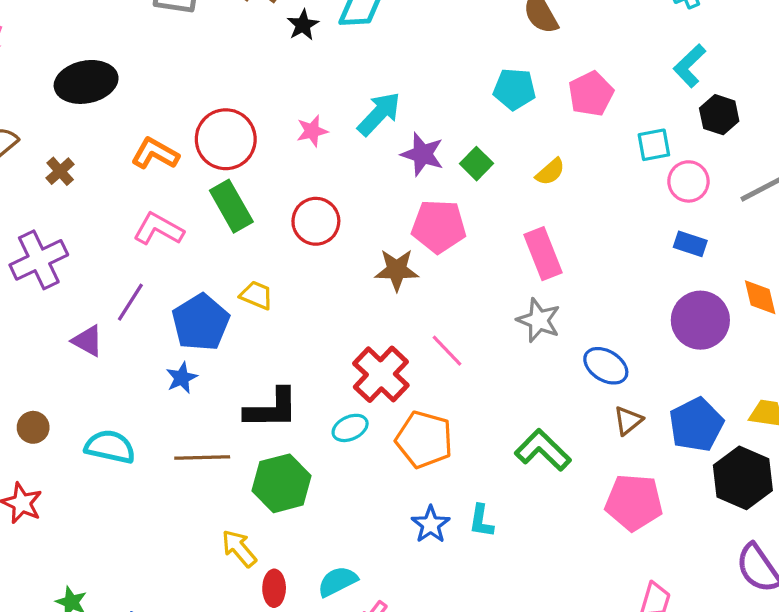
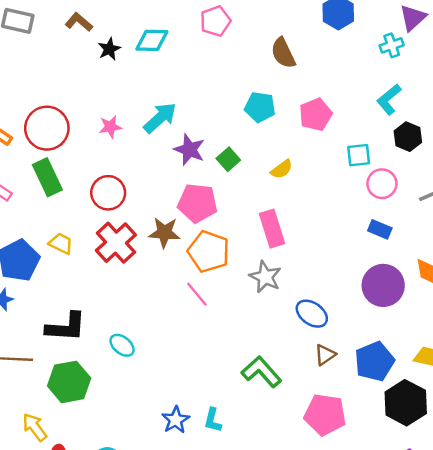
red cross: (381, 374) -> (116, 243), moved
cyan ellipse: (350, 428) -> (122, 345), turned 60
orange pentagon: (424, 439) -> (209, 251), moved

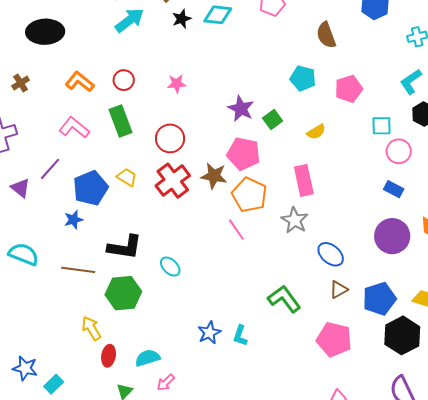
cyan arrow: (160, 118) -> (129, 20), moved
red circle: (47, 128) -> (124, 80), size x0.6

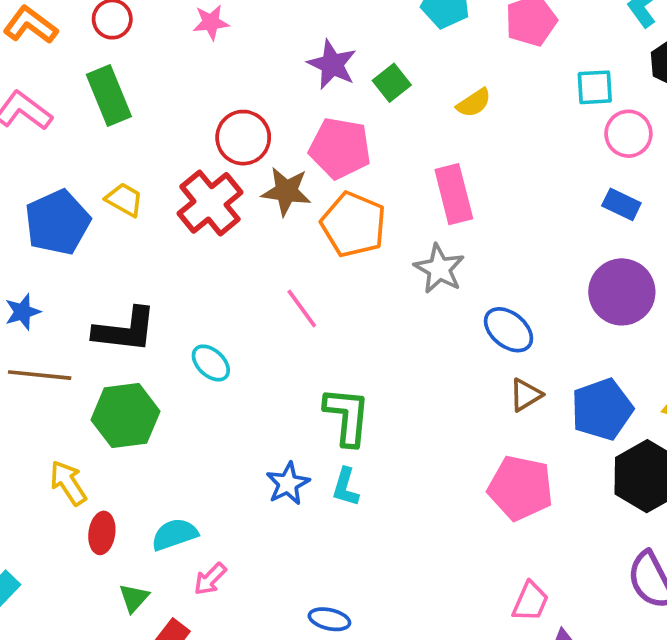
red circle: (170, 138) -> (243, 138), moved
blue star: (74, 220) -> (23, 312), moved
pink line: (236, 229) -> (302, 309), moved
green L-shape: (284, 299) -> (347, 416), moved, turned 44

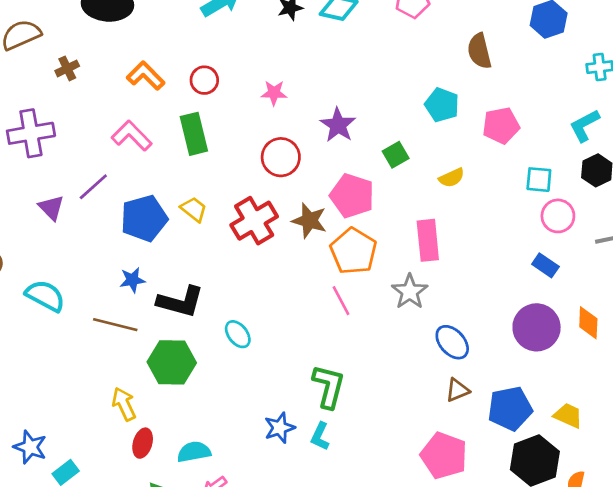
purple star: (332, 64) -> (338, 125), moved
red circle: (243, 138) -> (281, 157), moved
pink line: (302, 309) -> (341, 301), moved
blue star: (23, 312) -> (132, 280), moved

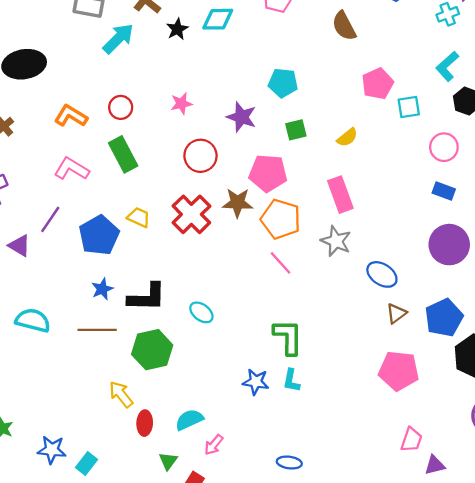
cyan pentagon: (442, 105) -> (283, 83), moved
green square: (396, 155) -> (296, 130), turned 30
cyan square: (539, 180) -> (409, 107), moved
blue star: (280, 428) -> (256, 382), turned -30

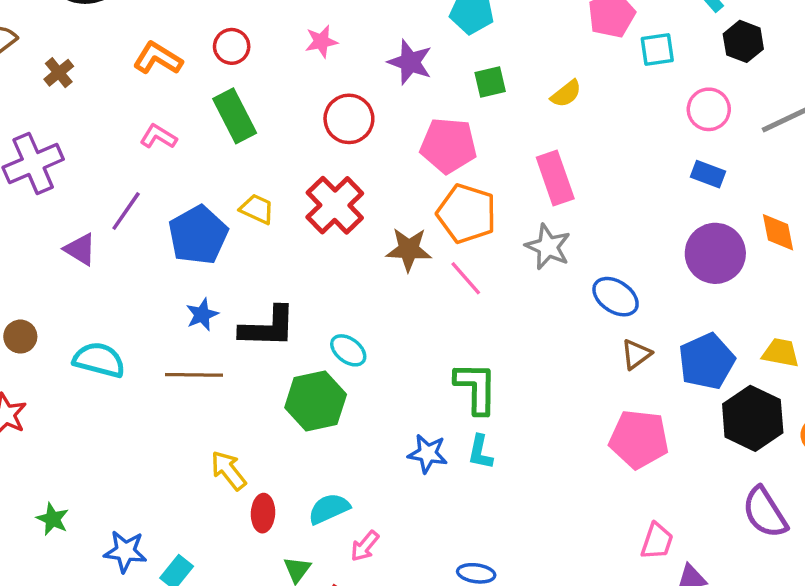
pink L-shape: (72, 169) -> (158, 137), size x0.7
brown star: (238, 203) -> (409, 249), moved
green hexagon: (152, 350) -> (316, 401), moved

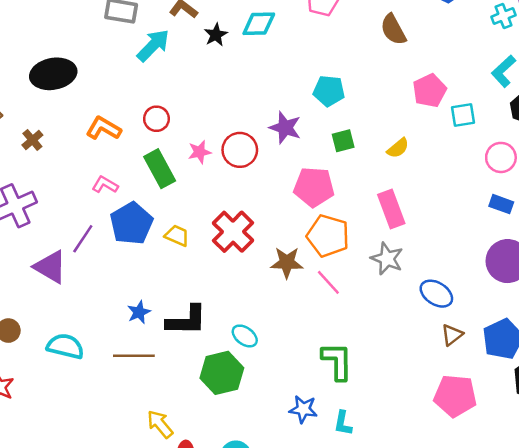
pink star: (321, 41) -> (199, 152), moved
red circle: (349, 119) -> (240, 150), moved
blue pentagon: (198, 235) -> (131, 223), moved
purple triangle: (80, 249) -> (50, 267), size x1.4
cyan L-shape: (480, 452) -> (343, 423), moved

